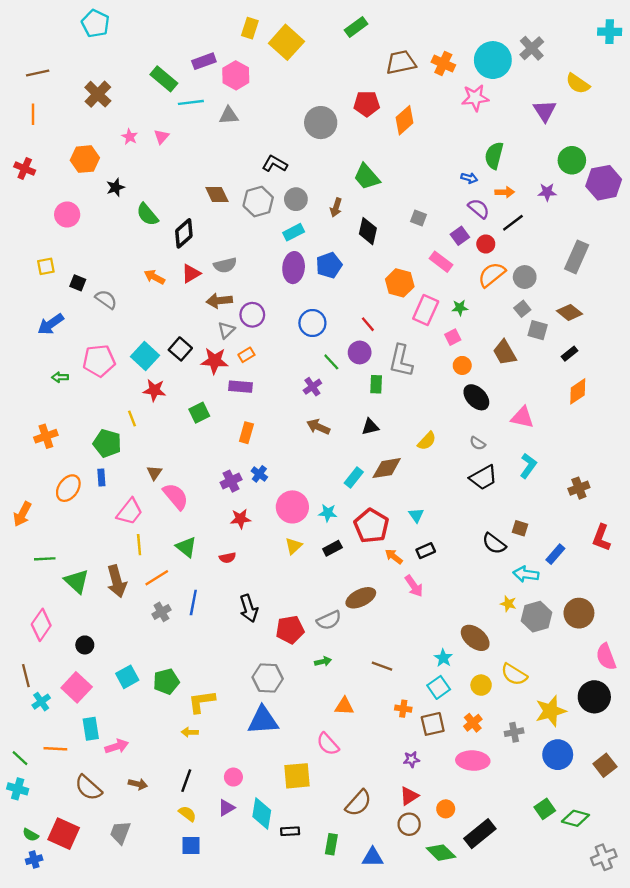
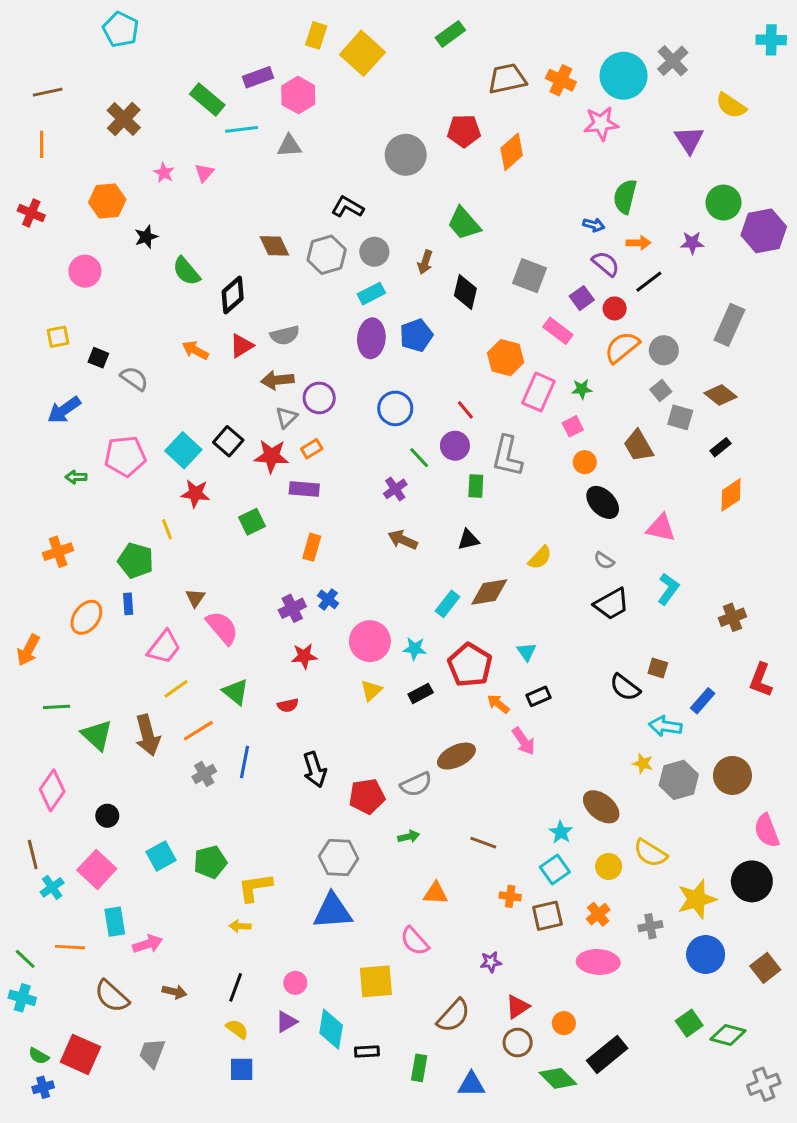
gray square: (419, 218) -> (530, 276), size x1.6
yellow line: (139, 545) -> (176, 689), turned 60
purple star: (411, 759) -> (491, 962), moved

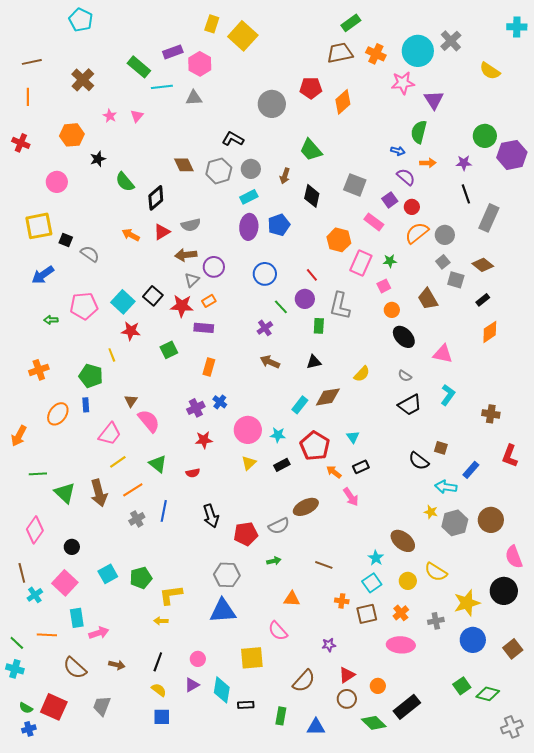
green rectangle: (450, 34) -> (351, 23), moved
purple triangle: (689, 140) -> (434, 100), moved
black line: (649, 282) -> (466, 194), moved, turned -72
yellow square: (58, 337) -> (39, 226), size x1.8
brown cross: (732, 617) -> (491, 414), turned 30

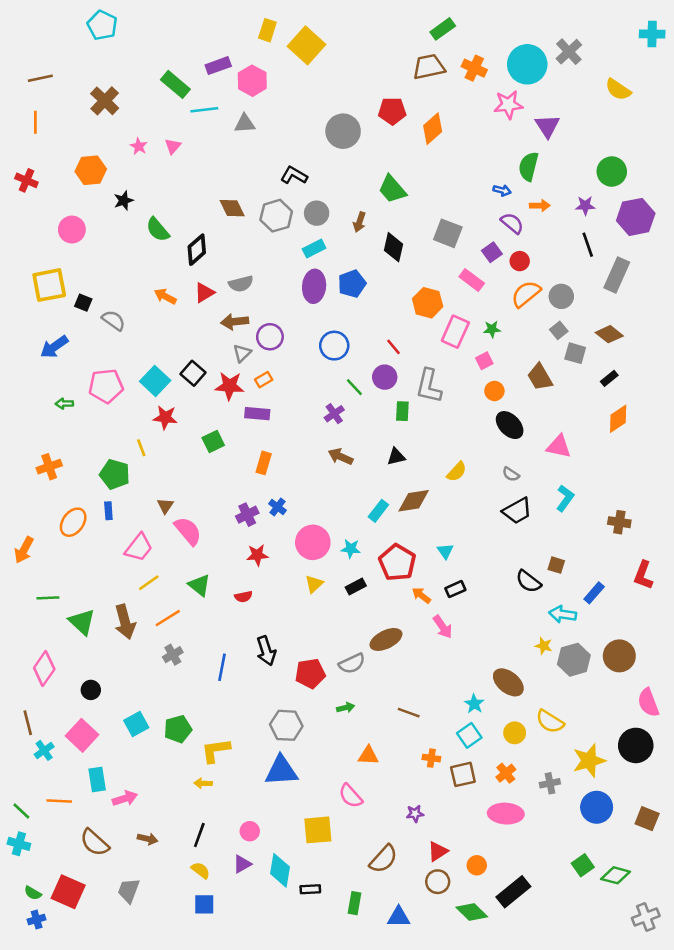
purple hexagon: (512, 155) -> (636, 217), moved
blue line: (164, 511) -> (222, 667), moved
brown square: (513, 649) -> (647, 819), turned -30

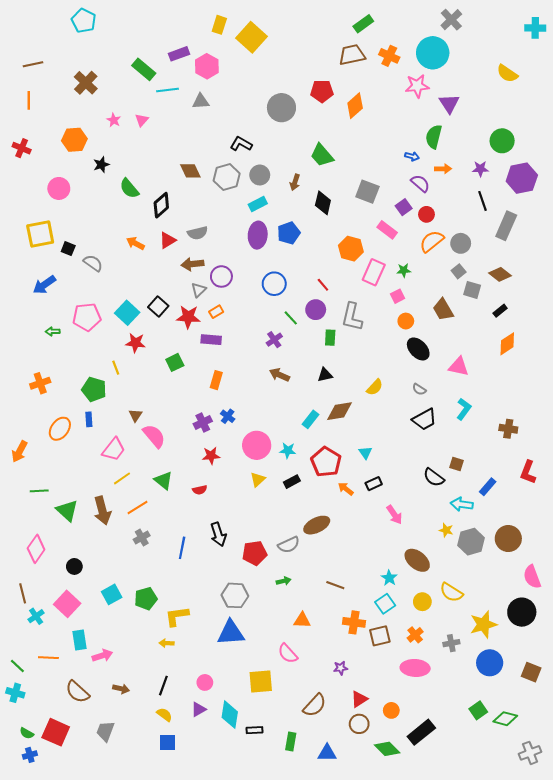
gray cross: (569, 52) -> (451, 20), moved
pink arrow: (443, 627) -> (394, 515), moved
orange cross: (431, 758) -> (354, 622), size x1.5

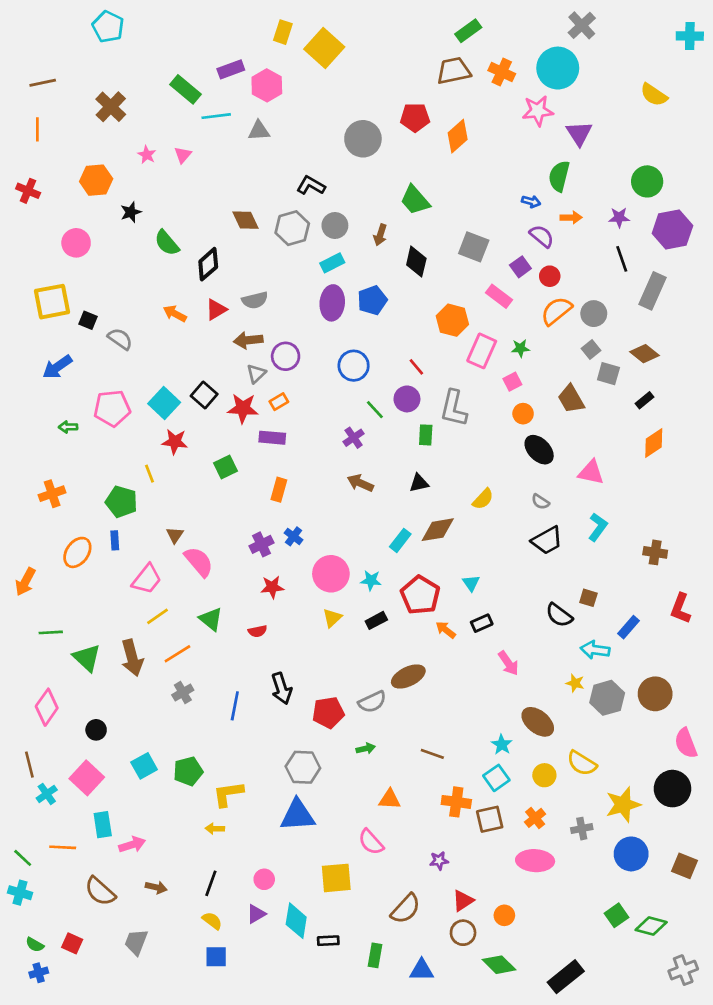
red square: (56, 732) -> (72, 943), size x0.6
black rectangle: (421, 732) -> (566, 977), moved

